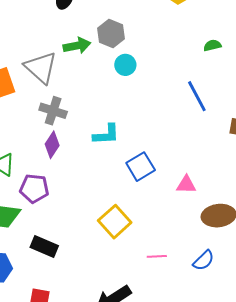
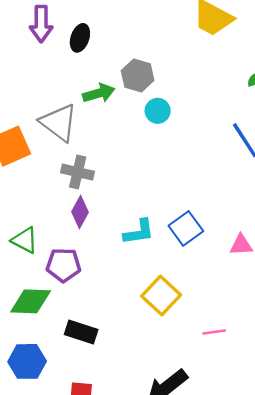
cyan L-shape: (106, 134) -> (139, 232), moved

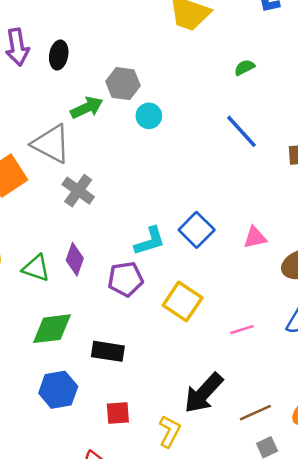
gray cross: (78, 172) -> (78, 191), turned 32
purple diamond: (80, 212) -> (75, 259), moved
purple pentagon: (63, 265) -> (125, 279), moved

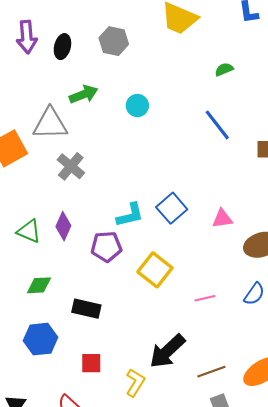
gray hexagon: (123, 84) -> (114, 41), moved
gray triangle: (51, 144) -> (50, 124), turned -33
green diamond: (52, 329) -> (39, 285), size x0.7

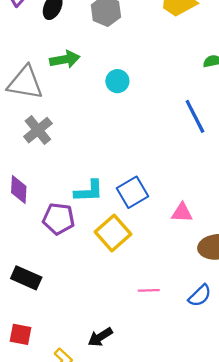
purple diamond: (63, 226) -> (19, 189), turned -32
yellow square: (155, 270) -> (113, 233), moved
black arrow: (167, 351) -> (100, 337), size x0.6

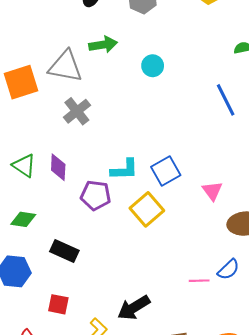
pink triangle: (182, 213) -> (212, 191), turned 50
pink line: (149, 290) -> (199, 281), moved
black arrow: (100, 337) -> (134, 308), size x1.4

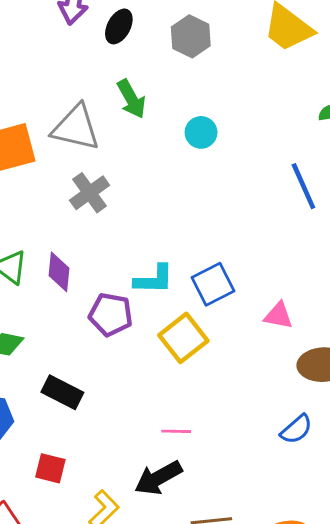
green arrow: (103, 45) -> (131, 99), turned 68
pink triangle: (212, 191) -> (278, 316), turned -45
pink line: (199, 281) -> (176, 431), moved

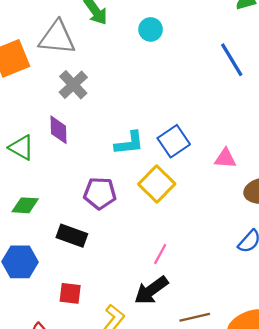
purple diamond: (59, 272) -> (59, 130), moved
purple pentagon: (111, 314) -> (100, 193), moved
pink line: (176, 431) -> (160, 254), turned -55

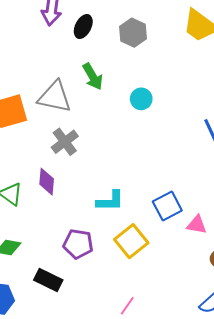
blue square: (174, 141) -> (167, 206), moved

